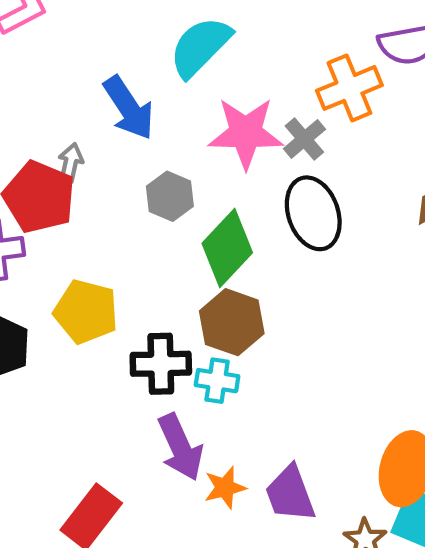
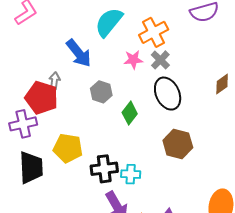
orange cross: (349, 88) -> (154, 32), moved
pink star: (246, 133) -> (133, 60), size x0.6
green diamond: (227, 248) -> (130, 113), size x0.7
brown hexagon: (232, 322) -> (178, 144), moved

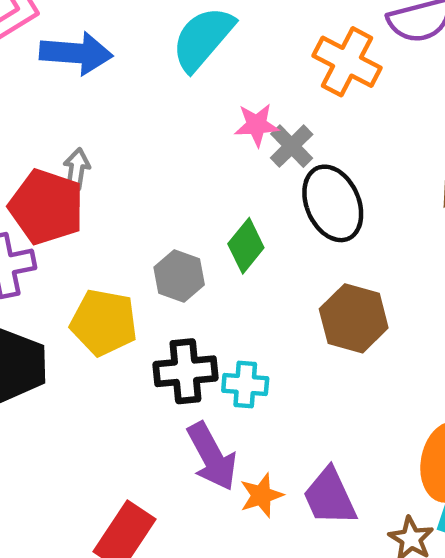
orange cross: (154, 32) -> (347, 62), moved, turned -36
blue arrow: (79, 53) -> (76, 53), moved, turned -48
gray cross: (160, 60) -> (292, 146), moved
gray hexagon: (101, 92) -> (179, 276), moved

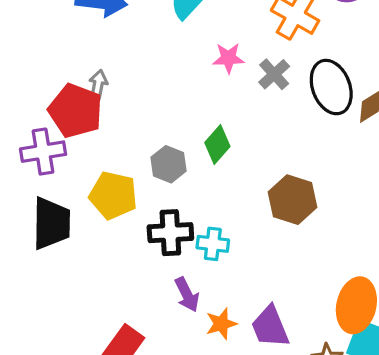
gray cross: (292, 146) -> (274, 74), moved
black ellipse: (333, 203) -> (331, 87), moved
purple arrow: (212, 456) -> (187, 294), size x0.7

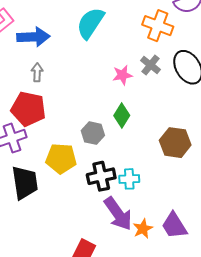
pink star: (228, 58) -> (122, 75), moved
gray arrow: (98, 85) -> (37, 72), moved
purple arrow: (187, 294) -> (118, 214), size x1.6

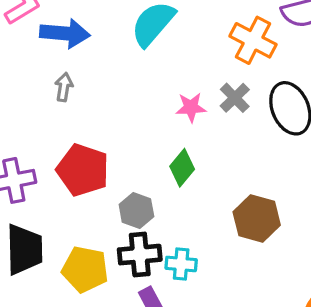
red pentagon: (28, 109) -> (83, 170), moved
gray hexagon: (93, 133) -> (136, 210), moved
yellow pentagon: (61, 159) -> (85, 269), moved

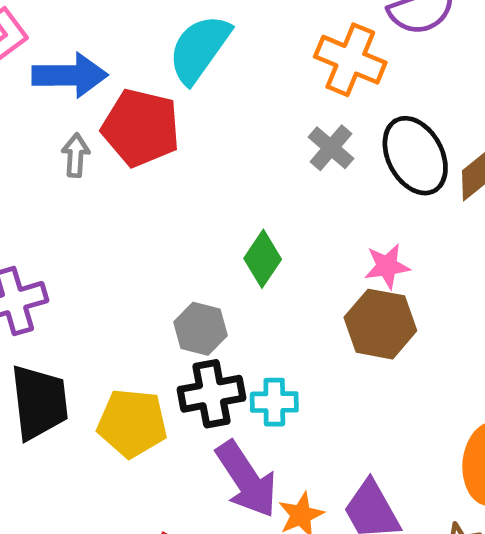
pink star: (191, 107) -> (387, 266), moved
red pentagon: (83, 170) -> (141, 128), moved

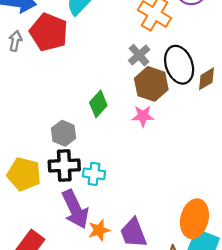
pink star: (387, 266) -> (143, 116), moved
brown hexagon: (380, 324) -> (151, 84), moved

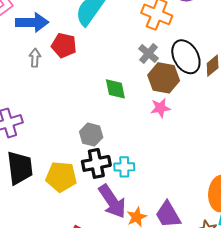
red pentagon: (49, 32) -> (64, 45), size x0.7
green diamond: (98, 104) -> (115, 89), moved, turned -45

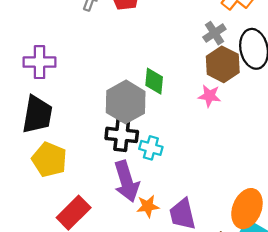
green diamond: (115, 89) -> (154, 81), moved
gray hexagon: (91, 135) -> (126, 102), size x1.6
yellow pentagon: (61, 177) -> (49, 160), moved

